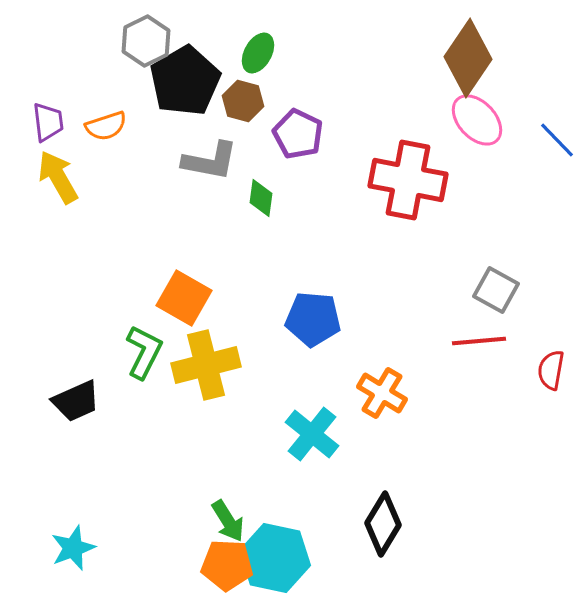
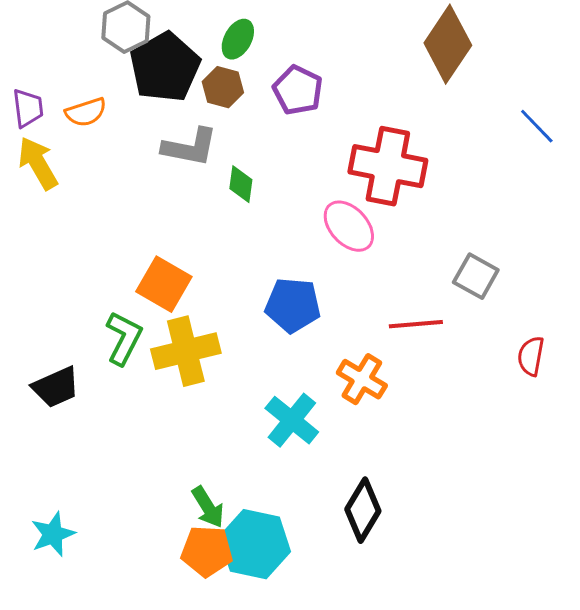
pink ellipse: (477, 120) -> (349, 226), moved
purple pentagon: (298, 134) -> (298, 90), moved
red line: (479, 341) -> (416, 324), moved

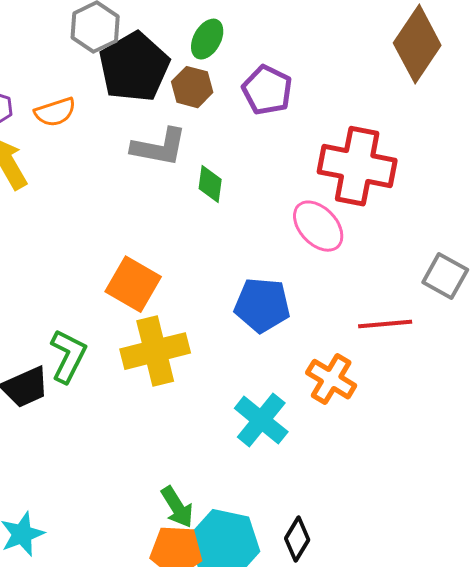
green L-shape: (124, 338) -> (68, 356), moved
black diamond: (363, 510) -> (297, 539), moved, size x0.7

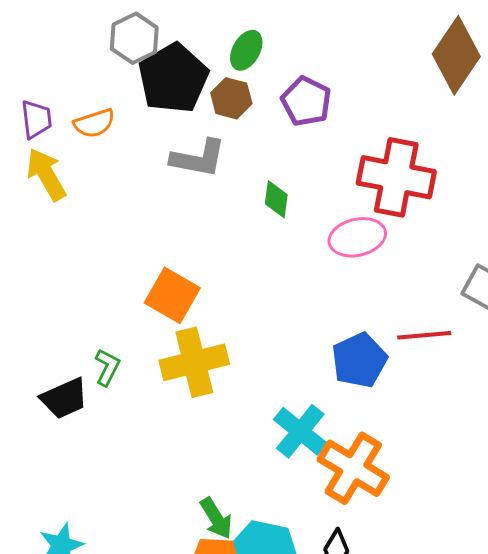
green diamond: (210, 184) -> (276, 199), moved
pink ellipse: (318, 226) -> (357, 237), turned -60
blue pentagon: (262, 305) -> (359, 360), moved, turned -30
green L-shape: (68, 356) -> (107, 367), size x0.7
orange cross: (331, 379) -> (353, 468), moved, size x1.4

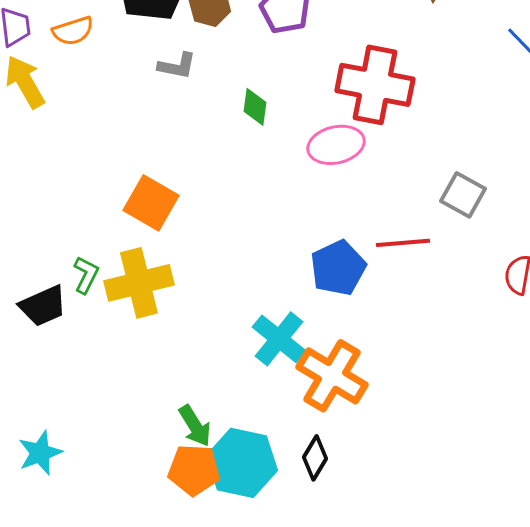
gray L-shape: (198, 158) -> (177, 66), size x0.7
yellow cross: (194, 362) -> (139, 283), moved

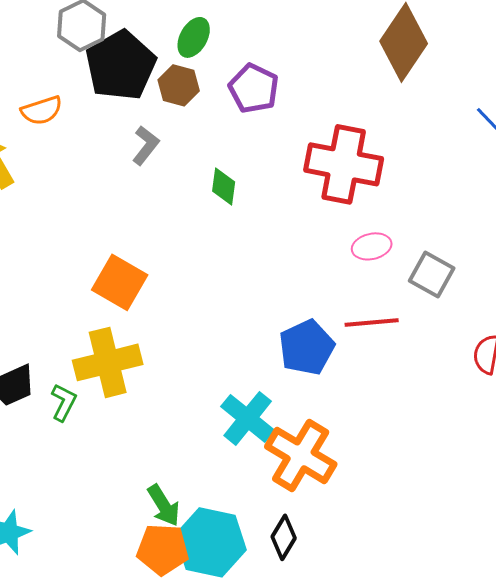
gray L-shape: (177, 66) -> (146, 145), turned -63
pink ellipse: (336, 145) -> (372, 246), moved, size x0.7
green L-shape: (86, 275) -> (64, 402), moved

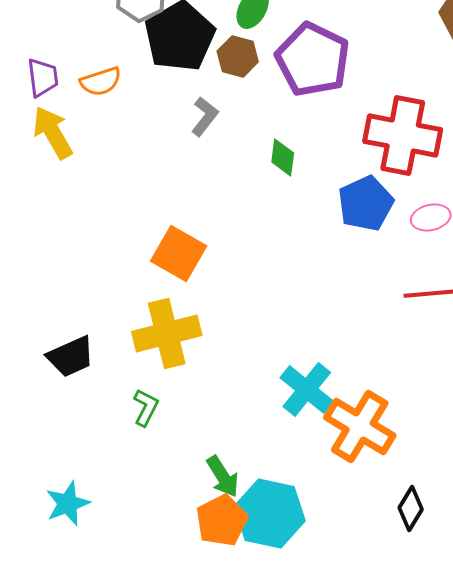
purple pentagon: (254, 88) -> (313, 60), size x1.5
blue pentagon: (307, 347) -> (366, 204), moved
green L-shape: (64, 402) -> (146, 408), moved
black diamond: (284, 537) -> (411, 508), moved
orange pentagon: (163, 549) -> (222, 520), turned -30

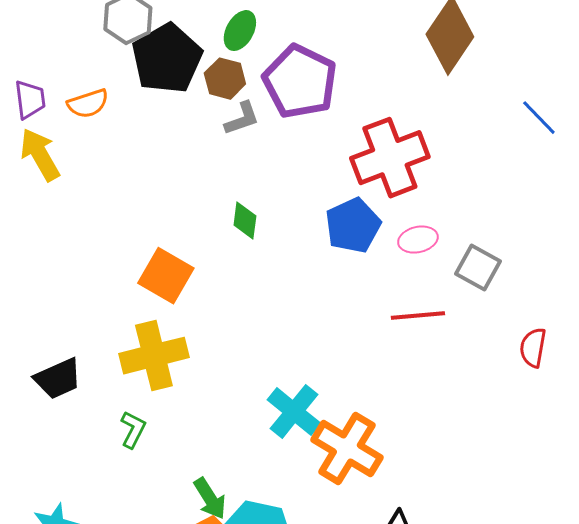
gray L-shape: (205, 116) -> (242, 119), moved, turned 33
red cross: (403, 136) -> (390, 158), turned -32
green diamond: (283, 158) -> (245, 221), moved

